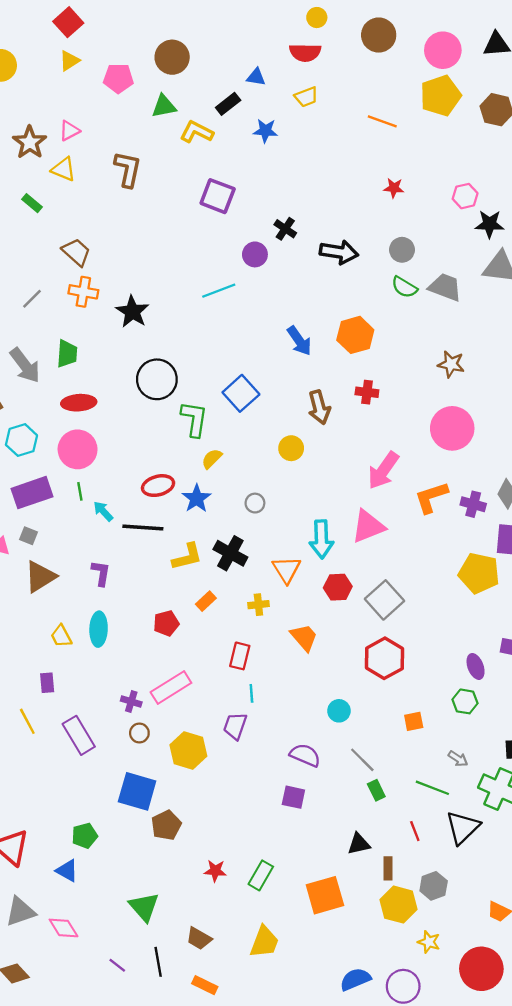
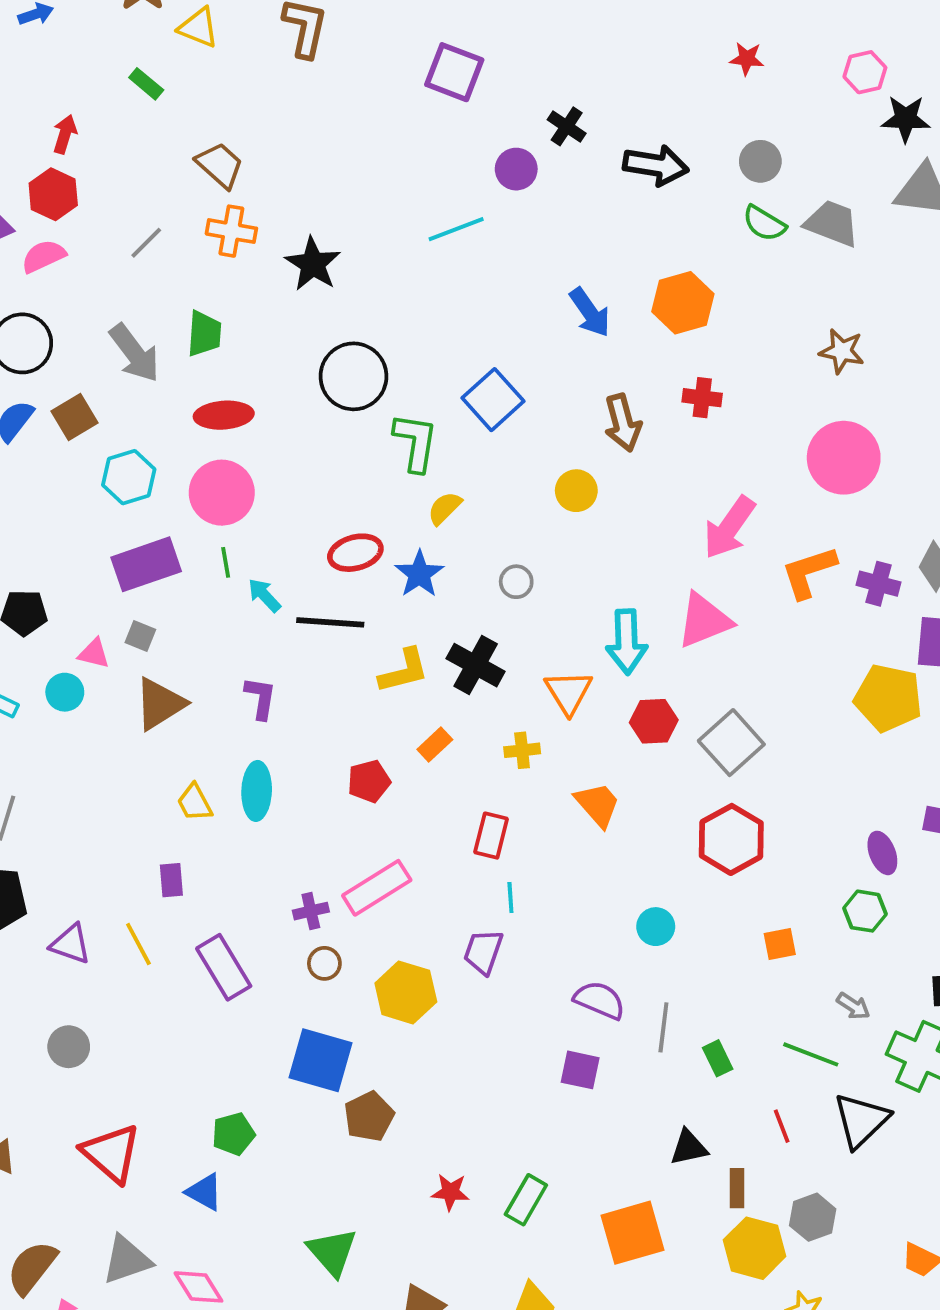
purple cross: (131, 701) -> (311, 911), turned -30
gray line: (362, 760) -> (663, 1027), moved, turned 52

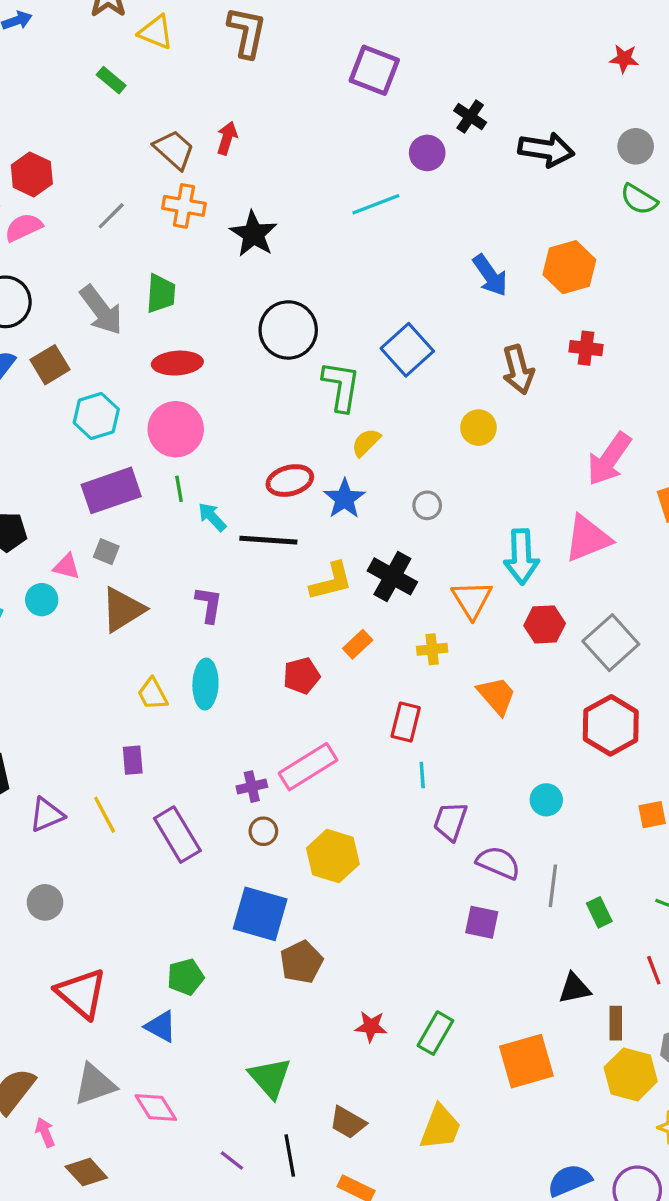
red arrow: (65, 134) -> (227, 138), moved
purple triangle: (71, 944) -> (47, 815), turned -42
purple trapezoid: (483, 952) -> (450, 821), moved

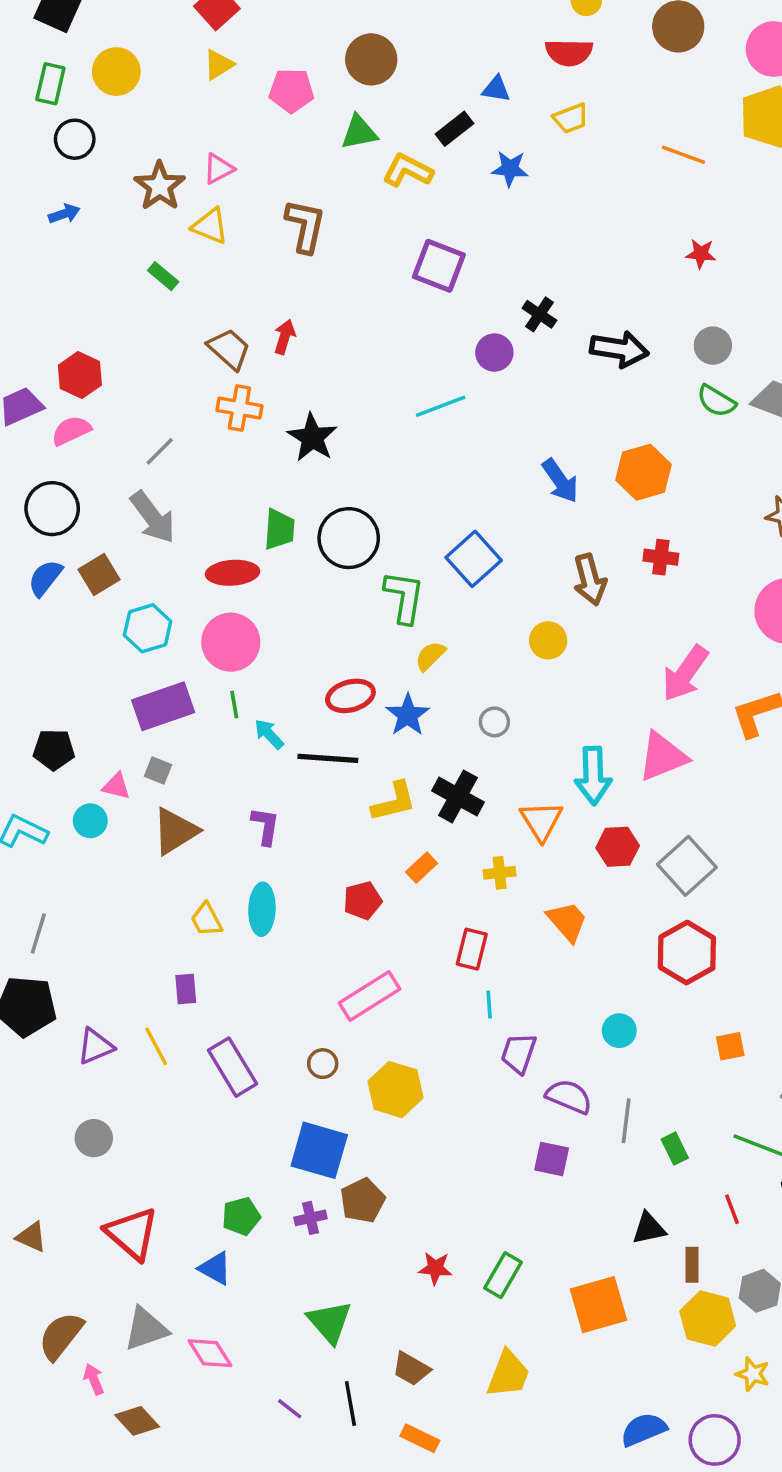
gray line: (111, 216) -> (160, 451), moved
green trapezoid: (161, 294) -> (279, 529), moved
purple cross: (252, 787) -> (311, 1218), moved

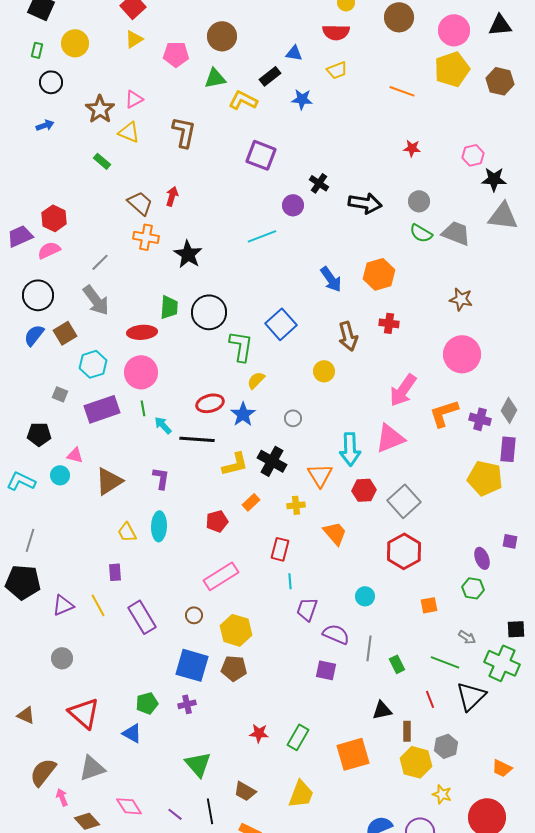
green rectangle: (50, 84) -> (37, 50), size x0.7
gray square: (158, 770) -> (60, 394), moved
brown pentagon: (363, 1201) -> (234, 668), moved, turned 30
pink diamond: (210, 1353) -> (129, 806), moved

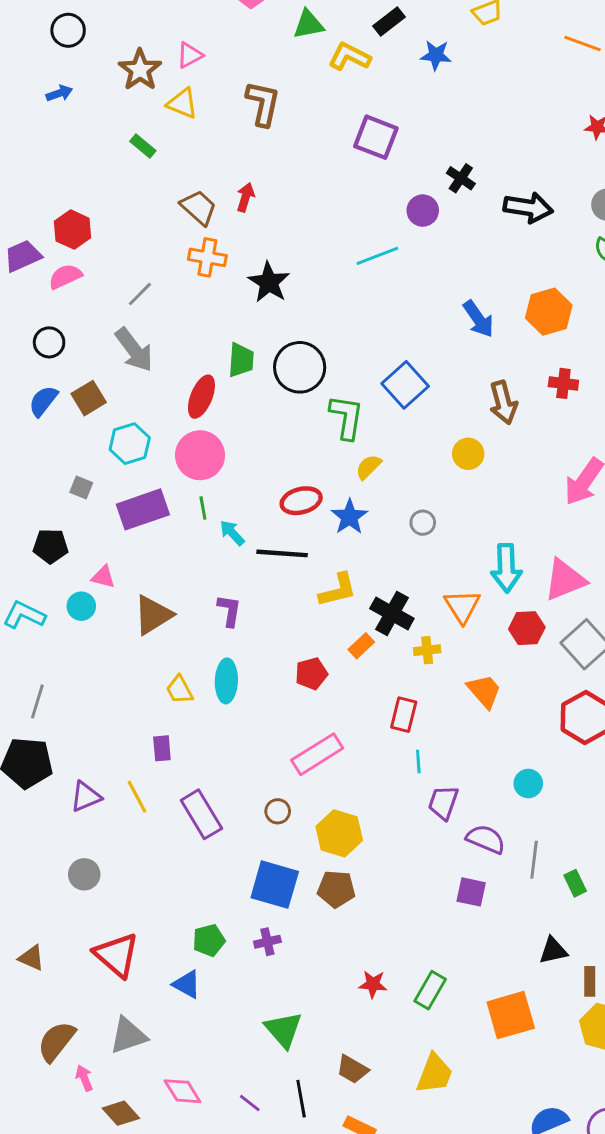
black circle: (38, 295) -> (49, 342), size x0.7
red ellipse: (142, 332) -> (201, 397), turned -64
pink triangle: (390, 438) -> (565, 580), moved
black cross: (272, 461) -> (392, 613), moved

